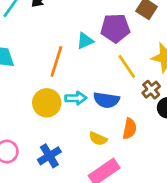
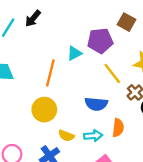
cyan arrow: (76, 98) -> (93, 136), moved
yellow semicircle: (98, 139) -> (66, 136), moved

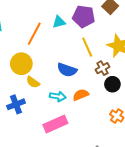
orange semicircle: (118, 128) -> (81, 95), turned -133
yellow semicircle: (66, 136) -> (33, 82), moved

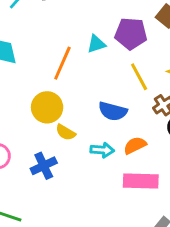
pink rectangle: (55, 124) -> (141, 181), moved, turned 30

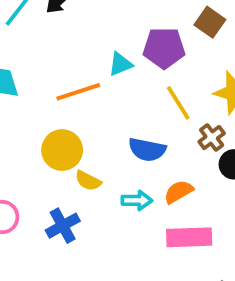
orange line: (62, 63) -> (78, 92), turned 52

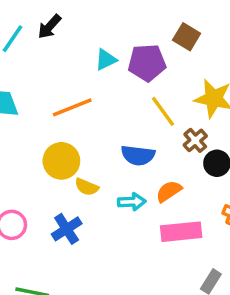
cyan triangle: (120, 64) -> (106, 60), moved

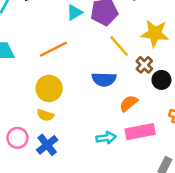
yellow semicircle: (87, 187) -> (45, 115), moved
cyan arrow: (132, 202) -> (106, 138), moved
blue cross: (67, 229) -> (47, 145), moved

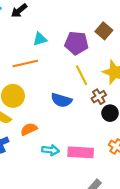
cyan triangle: (74, 12) -> (40, 39), moved
orange semicircle: (129, 103) -> (29, 129), moved

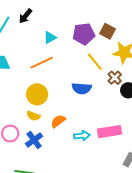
brown square: (104, 31) -> (108, 31), moved

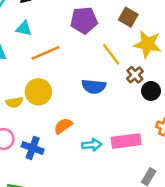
purple pentagon: (84, 34) -> (84, 20), moved
cyan triangle: (50, 38) -> (24, 28), moved, turned 40
yellow semicircle: (33, 116) -> (14, 102), moved, turned -32
blue cross: (34, 140) -> (33, 148), turned -36

